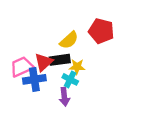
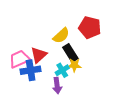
black rectangle: (60, 60) -> (70, 53), moved, turned 66
yellow star: (77, 67) -> (74, 65), moved
cyan cross: (70, 79) -> (62, 70), turned 32

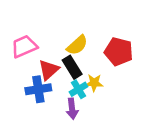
red pentagon: (90, 27) -> (119, 52), moved
black rectangle: (70, 53) -> (72, 67), moved
pink trapezoid: (19, 59) -> (24, 46), moved

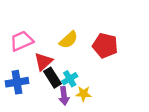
black rectangle: (72, 67) -> (53, 78), moved
yellow star: (94, 83) -> (83, 94), moved
blue cross: (38, 89) -> (17, 82), moved

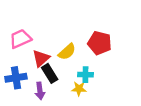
yellow semicircle: (69, 40) -> (67, 52), moved
cyan cross: (70, 79) -> (85, 75), moved, turned 32
purple arrow: (64, 96) -> (40, 91), moved

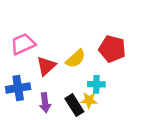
black rectangle: (50, 73) -> (74, 105), moved

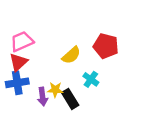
red triangle: (46, 66) -> (18, 62), moved
cyan cross: (96, 84) -> (91, 79), turned 35
yellow star: (89, 100) -> (55, 90), moved

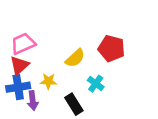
yellow star: (55, 90) -> (48, 81), moved
purple arrow: (43, 97) -> (33, 101), moved

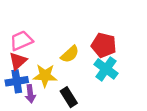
yellow star: (48, 81) -> (45, 76), size x1.5
cyan cross: (96, 84) -> (106, 69), moved, size x1.5

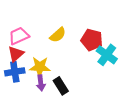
yellow semicircle: (70, 54) -> (58, 35), moved
cyan cross: (106, 69) -> (107, 55), moved
purple arrow: (30, 94) -> (41, 83), moved

